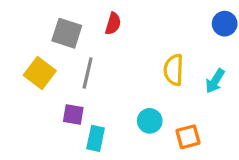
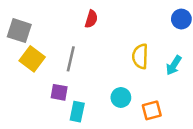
gray square: (67, 33) -> (19, 31), moved

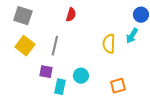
gray square: (19, 31) -> (23, 16), moved
cyan arrow: (174, 65) -> (132, 36), moved
cyan circle: (121, 97) -> (81, 76), moved

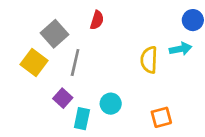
gray square: (23, 16) -> (55, 34), moved, turned 30
cyan arrow: (132, 36) -> (181, 49), turned -133
purple square: (46, 72) -> (63, 98), turned 32

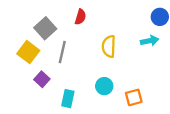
yellow semicircle: (149, 60) -> (109, 46), moved
purple square: (63, 98) -> (42, 79), moved
cyan circle: (111, 104) -> (104, 86), moved

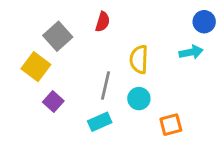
gray line: (62, 52) -> (106, 86), moved
cyan circle: (104, 86) -> (139, 99), moved
cyan rectangle: (68, 99) -> (100, 122), moved, turned 54

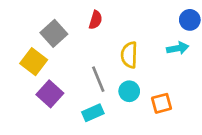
gray line: (106, 86) -> (98, 79), turned -35
purple square: (53, 101) -> (50, 94), size x1.4
orange square: (171, 125) -> (162, 103), moved

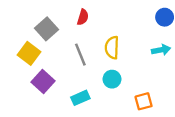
cyan arrow: (178, 48) -> (161, 50), moved
gray line: (98, 79) -> (80, 55), moved
orange square: (162, 103) -> (144, 101), moved

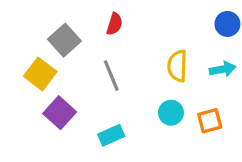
yellow semicircle: (112, 48) -> (177, 66), moved
cyan circle: (112, 79) -> (171, 113), moved
orange square: (144, 101) -> (210, 121), moved

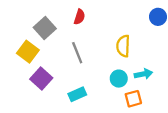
cyan arrow: (223, 69) -> (143, 74), moved
orange square: (210, 121) -> (133, 99), moved

